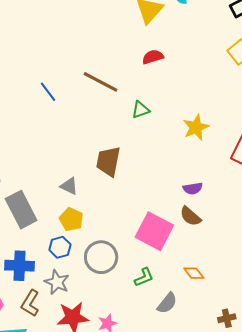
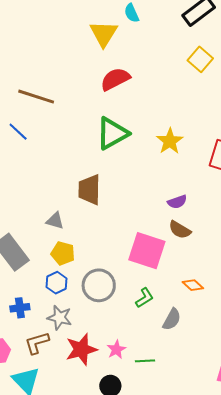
red semicircle: (153, 57) -> (115, 79), size x1.4
brown line: (101, 82) -> (36, 97), moved
green triangle: (141, 110) -> (112, 133), size x1.8
blue cross: (20, 266) -> (20, 308), size x0.7
brown L-shape: (30, 303) -> (37, 343), turned 52

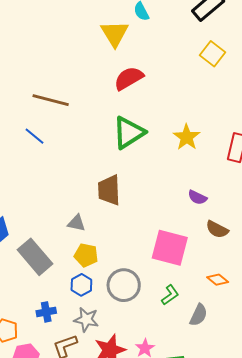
purple semicircle: (177, 202) -> (197, 197), turned 48
brown semicircle: (180, 230) -> (217, 229), moved

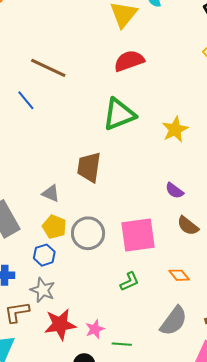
pink square: (170, 248) -> (138, 235), turned -33
gray circle: (124, 285) -> (88, 233), moved
gray semicircle: (199, 315) -> (174, 321), moved, size x1.4

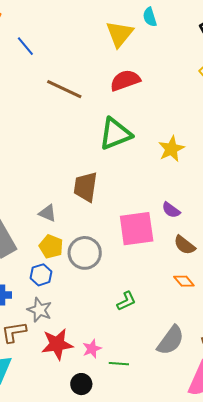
brown line: (48, 68) -> (64, 89), moved
blue line: (26, 100) -> (25, 46), moved
pink square: (138, 235) -> (137, 229), moved
orange diamond: (179, 275) -> (184, 281), moved

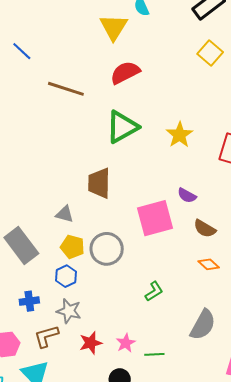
red star: (57, 344) -> (91, 343), size x0.7

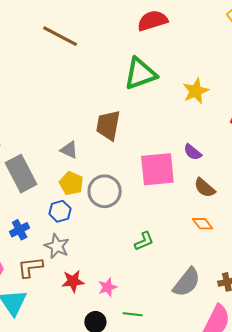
brown line: (66, 89) -> (60, 36), moved
blue cross: (29, 301) -> (20, 230), turned -30
green line: (154, 354) -> (133, 314), moved

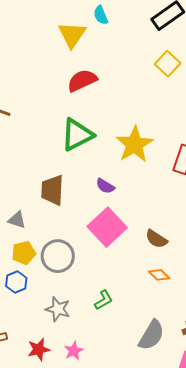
yellow star: (196, 91) -> (134, 144), size x1.4
purple semicircle: (193, 152) -> (105, 186), moved
pink square: (157, 169) -> (107, 227), turned -30
yellow pentagon: (71, 183) -> (24, 253), turned -30
gray star: (57, 246) -> (58, 309), moved

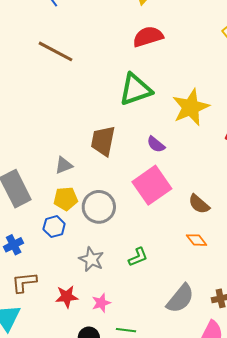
gray triangle: (17, 220) -> (64, 165), turned -48

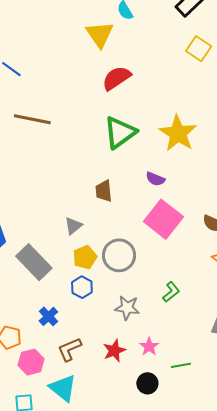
brown trapezoid: (103, 141) -> (104, 191), size x0.7

